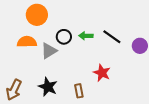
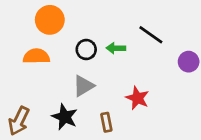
black line: (112, 37) -> (151, 35), moved
gray triangle: (49, 51) -> (83, 86), moved

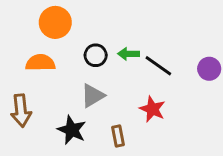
black line: (151, 35) -> (158, 66), moved
brown arrow: (19, 121) -> (21, 111), moved, turned -32

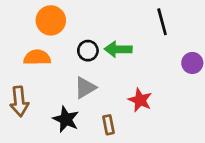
green arrow: (128, 54) -> (118, 49), size x1.4
black line: (158, 66) -> (162, 22), moved, turned 40

